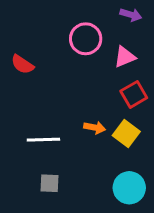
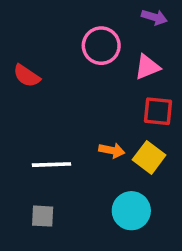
red square: (134, 94) -> (158, 111), turned 36
gray square: (49, 183) -> (43, 216), moved
cyan circle: (129, 188) -> (131, 211), moved

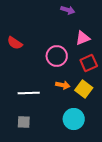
purple arrow: (154, 17) -> (68, 10), moved
pink circle: (101, 46) -> (57, 56), moved
red square: (158, 111) -> (89, 63), turned -30

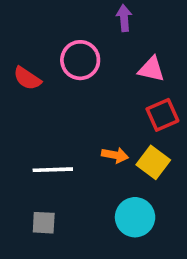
purple arrow: (68, 10) -> (124, 18), turned -112
pink triangle: (83, 38) -> (151, 69), turned 35
pink circle: (57, 56) -> (80, 60), moved

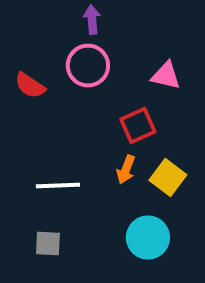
purple arrow: (124, 18) -> (92, 20), moved
red square: (162, 115) -> (138, 126), moved
orange arrow: (115, 155) -> (126, 170), turned 100

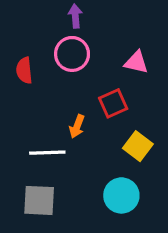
red semicircle: (30, 86) -> (24, 70), turned 50
orange arrow: (126, 170) -> (77, 126), moved
gray square: (48, 244) -> (39, 200), size x1.5

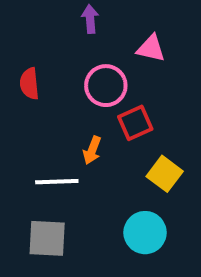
pink circle: (72, 54) -> (106, 86), moved
pink triangle: (136, 62) -> (151, 48), moved

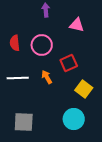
pink circle: (106, 86) -> (42, 45), moved
orange arrow: (92, 150) -> (47, 77), turned 128
white line: (57, 182) -> (18, 78), moved

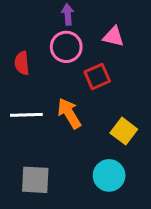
pink circle: (42, 45) -> (66, 47), moved
red square: (69, 63) -> (97, 76), moved
orange arrow: (47, 77) -> (69, 113), size x1.5

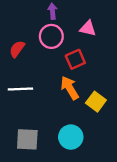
red semicircle: (22, 63) -> (17, 49), turned 42
orange arrow: (69, 113) -> (70, 88), moved
cyan circle: (109, 175) -> (71, 137), moved

